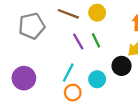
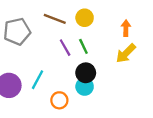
black circle: (122, 66) -> (86, 73), moved
cyan line: (68, 73) -> (38, 80), moved

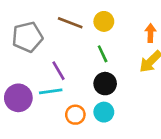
purple line: (65, 48) -> (58, 71), moved
cyan line: (38, 80) -> (51, 91), turned 54
cyan circle: (85, 87) -> (104, 112), moved

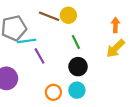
yellow circle: (104, 21) -> (68, 15), moved
cyan line: (51, 91) -> (27, 41), moved

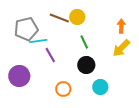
cyan circle: (77, 90) -> (100, 87), moved

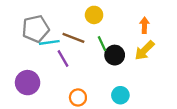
brown line: (59, 18) -> (73, 38), moved
black circle: (86, 65) -> (115, 55), moved

